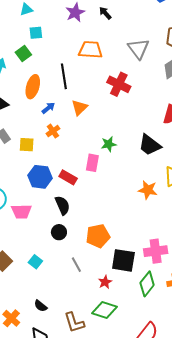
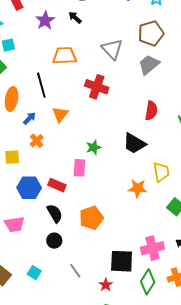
orange pentagon: (98, 236) -> (91, 218), moved

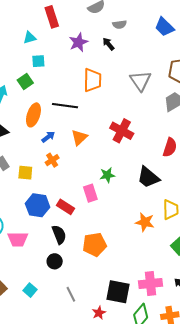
orange trapezoid: (65, 56) -> (92, 80), turned 85
black line: (41, 85) -> (65, 106), turned -75
red cross: (97, 87) -> (122, 131), moved
pink rectangle: (79, 168) -> (90, 193), turned -30

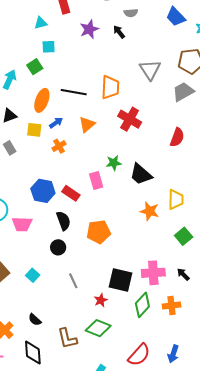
orange trapezoid: (92, 80) -> (110, 87), moved
yellow square: (25, 173) -> (34, 130), moved
black trapezoid: (148, 177) -> (141, 174), moved

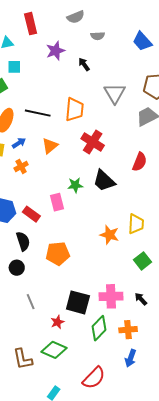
black arrow: (119, 32) -> (84, 64), moved
black trapezoid: (141, 174) -> (104, 181), moved
blue arrow: (173, 354) -> (131, 358), moved

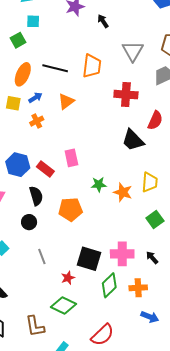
red cross: (93, 142) -> (126, 95), moved, turned -30
black trapezoid: (104, 181) -> (133, 140), moved
green star: (75, 185) -> (99, 184), moved
blue arrow: (131, 358) -> (150, 317), moved, turned -90
brown L-shape: (23, 359) -> (35, 326), moved

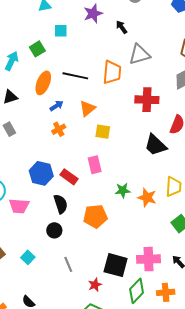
cyan square: (33, 21) -> (61, 31), moved
gray triangle: (133, 51) -> (139, 54), moved, turned 45
yellow square: (13, 103) -> (103, 132), moved

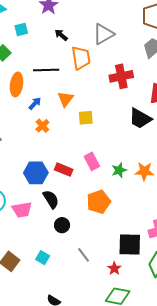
black arrow: (122, 27) -> (61, 35), moved
pink rectangle: (95, 165) -> (92, 161), moved
black semicircle: (61, 204) -> (51, 199), moved

